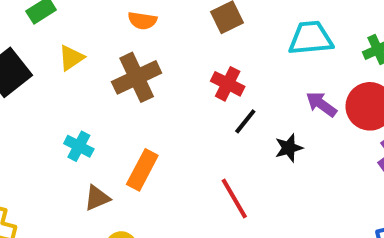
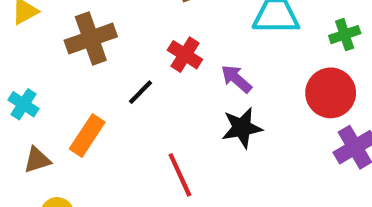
purple arrow: (321, 104) -> (236, 79), moved
black line: (245, 121) -> (140, 92), moved
black star: (289, 148) -> (242, 128), size x1.4

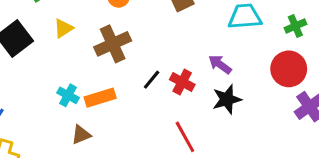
red cross: (185, 55) -> (182, 82), moved
orange rectangle: (87, 135) -> (100, 98), moved, turned 44

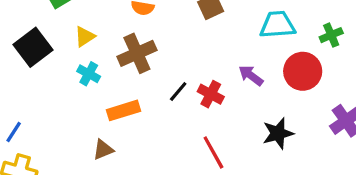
red circle: (289, 69) -> (303, 71), moved
cyan cross: (68, 95) -> (89, 74), moved
black star: (227, 99) -> (278, 133), moved

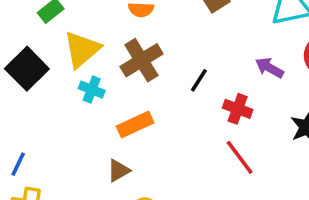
yellow triangle: (85, 37) -> (82, 49), size x1.6
black line: (178, 92) -> (199, 80), moved
red cross: (211, 94) -> (238, 109), moved

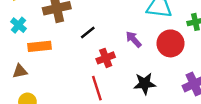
cyan cross: (92, 90) -> (19, 25), moved
red cross: (238, 109) -> (106, 58), turned 30

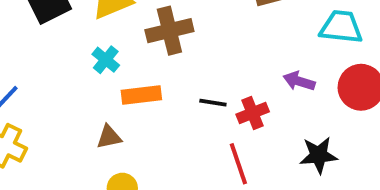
black line: (88, 32) -> (213, 103), moved, turned 49
purple arrow: (134, 39) -> (299, 81), turned -30

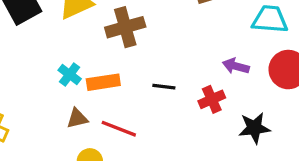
cyan cross: (106, 60) -> (70, 75), moved
red cross: (253, 113) -> (212, 99), moved
red line: (238, 164) -> (119, 129), moved, turned -48

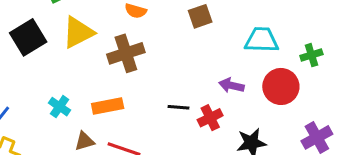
cyan cross: (70, 75) -> (60, 107), moved
black line: (164, 87) -> (179, 107), moved

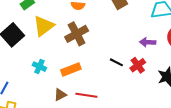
cyan cross: (60, 107) -> (39, 67), moved
black line: (179, 107) -> (116, 62), turned 32

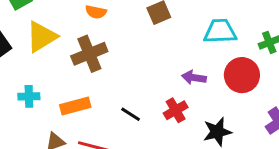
black line: (116, 62) -> (131, 114), moved
cyan cross: (39, 67) -> (29, 96), turned -32

